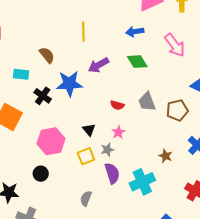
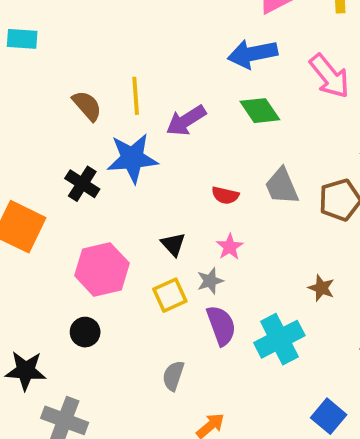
yellow line: (83, 32) -> (136, 96), moved
blue arrow: (135, 32) -> (253, 54), size x1.4
cyan rectangle: (21, 74) -> (22, 39), moved

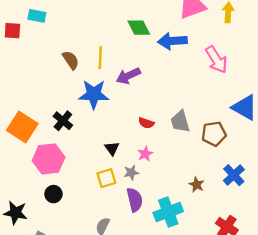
green diamond: (260, 111) -> (139, 28), moved
black cross: (82, 184) -> (63, 121), moved
pink hexagon: (102, 269) -> (49, 159), moved

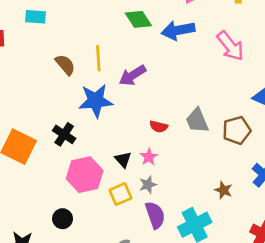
cyan rectangle: (37, 16) -> (36, 17), moved
pink star: (145, 154) -> (149, 157), moved
pink hexagon: (49, 159) -> (85, 175), moved

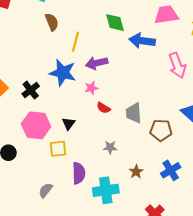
brown semicircle: (65, 65) -> (52, 22), moved
pink star: (149, 157) -> (91, 88), moved
gray star: (148, 185) -> (110, 147), moved

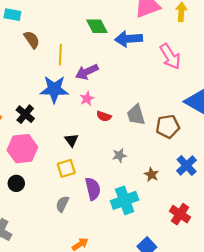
pink hexagon: (36, 125) -> (22, 149), moved
gray semicircle: (46, 190) -> (62, 204), moved

